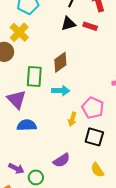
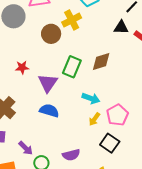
cyan arrow: (61, 91) -> (91, 98), moved

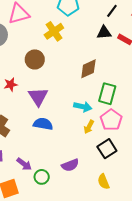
brown circle: (51, 34) -> (35, 59), moved
green rectangle: (72, 67) -> (107, 94), moved
black square: (110, 143) -> (107, 149), turned 30

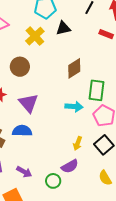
black triangle: (104, 32) -> (63, 28), moved
blue semicircle: (43, 124) -> (22, 131), moved
yellow arrow: (89, 127) -> (78, 143), moved
green circle: (42, 177) -> (53, 181), moved

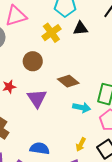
brown diamond: (74, 68) -> (68, 81), moved, turned 65
blue semicircle: (22, 131) -> (40, 148), moved

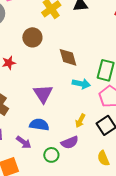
brown diamond: (68, 81) -> (68, 57), turned 35
purple triangle: (37, 98) -> (43, 94), moved

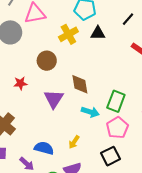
purple triangle: (43, 94) -> (54, 99), moved
yellow arrow: (80, 121) -> (74, 142), moved

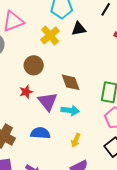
red star: (20, 83) -> (26, 92), moved
cyan arrow: (90, 112) -> (70, 110), moved
blue semicircle: (44, 148) -> (40, 133), moved

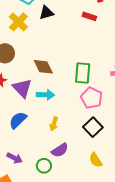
blue semicircle: (40, 133) -> (18, 120), turned -42

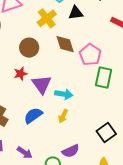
brown diamond: (43, 67) -> (65, 44), moved
pink pentagon: (91, 98) -> (90, 55), moved
yellow arrow: (54, 124) -> (63, 116), moved

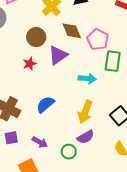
purple triangle: (42, 84) -> (58, 55), moved, turned 35
cyan arrow: (64, 94) -> (87, 79), moved
yellow arrow: (63, 116) -> (85, 112), moved, size x1.6

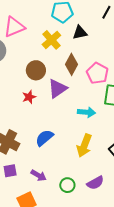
brown diamond: (72, 31) -> (72, 64), turned 50
purple semicircle: (85, 137) -> (95, 183), moved

